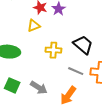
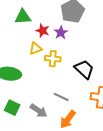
yellow cross: (53, 50) -> (53, 59), moved
gray line: (76, 71) -> (61, 97), moved

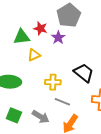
green triangle: (23, 17) -> (22, 37), moved
red star: (43, 31) -> (40, 28), moved
yellow cross: (53, 59) -> (53, 82), moved

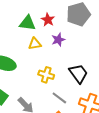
purple star: (58, 38) -> (58, 40), moved
gray line: (62, 102) -> (59, 98), moved

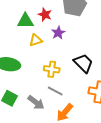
gray line: (59, 98) -> (55, 91), moved

